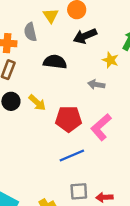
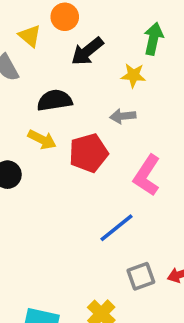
yellow arrow: (37, 103) -> (42, 140), moved
red pentagon: (69, 119) -> (88, 153), moved

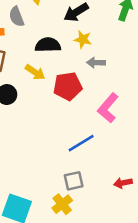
yellow star: (133, 75) -> (83, 39), moved
gray square: (141, 276) -> (74, 181), moved

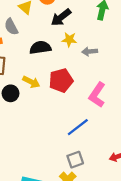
gray arrow: (96, 63) -> (90, 51), moved
yellow arrow: (35, 72) -> (31, 82), moved

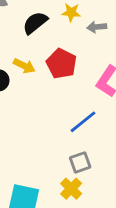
black semicircle: (40, 48) -> (35, 23), turned -30
red pentagon: (61, 80) -> (61, 64), turned -30

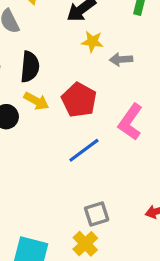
black semicircle: (35, 23) -> (30, 67), moved, turned 132
blue line: (83, 122) -> (84, 150), moved

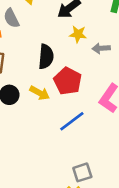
black semicircle: (30, 67) -> (46, 57), moved
yellow arrow: (36, 101) -> (40, 93), moved

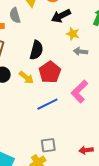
yellow star: (78, 34) -> (73, 34), moved

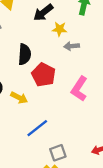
yellow arrow: (26, 77) -> (19, 98), moved
blue line: (47, 104) -> (37, 128), moved

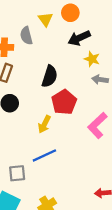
yellow arrow: (19, 98) -> (44, 124), moved, turned 77
gray square: (58, 153) -> (17, 173), moved

